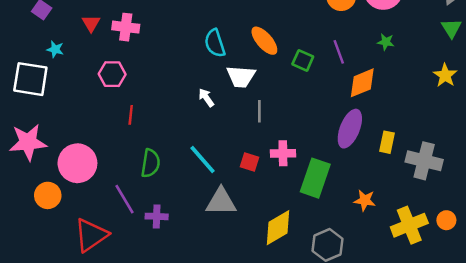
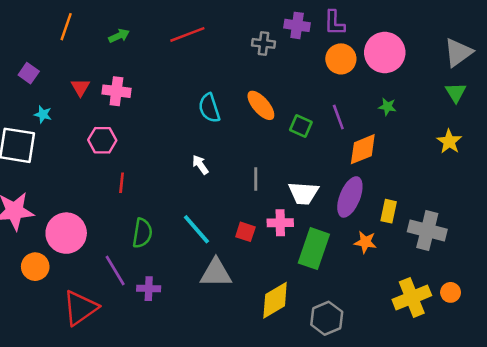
white trapezoid: (241, 77) -> (303, 193), moved
orange star: (365, 200) -> (365, 242), moved

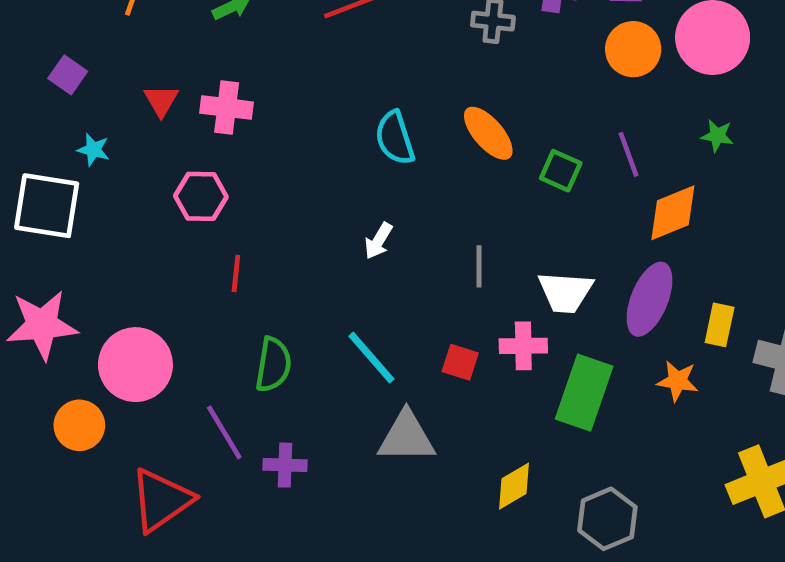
white arrow: (200, 165) -> (378, 241), turned -114
yellow diamond: (275, 300) -> (514, 486), size x0.7

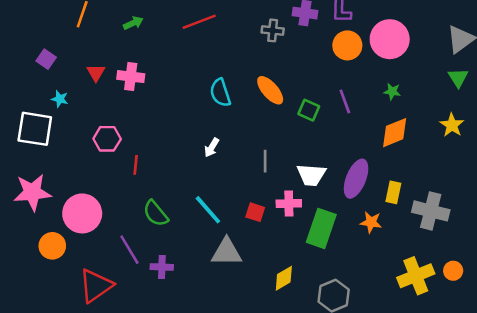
pink hexagon: (201, 196) -> (107, 139), moved
orange diamond: (673, 213) -> (395, 133), moved
green semicircle: (273, 365) -> (156, 213), turned 132

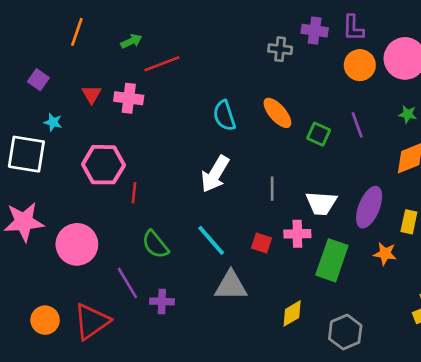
red line: (199, 22) -> (162, 64), moved
pink hexagon: (107, 139) -> (103, 165), size x1.4
white arrow: (212, 147) -> (215, 174), size x1.8
orange circle: (52, 246) -> (45, 320), moved

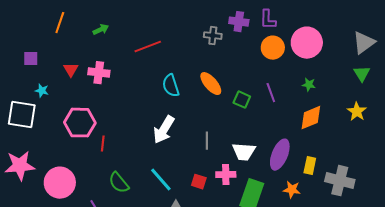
red line: (162, 64) -> (148, 47), moved
purple square: (38, 80) -> (31, 59), turned -35

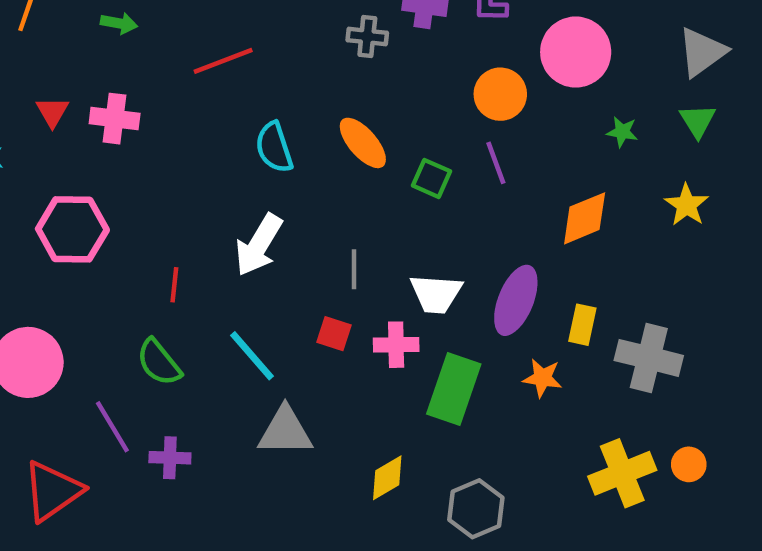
green arrow: (101, 30) -> (119, 23), turned 35
orange circle: (273, 48) -> (500, 94), moved
green star: (309, 85) -> (622, 132), moved
red line: (103, 144) -> (174, 285), moved
red square: (199, 182) -> (334, 334), moved

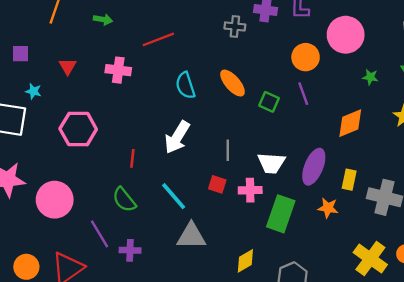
pink cross: (115, 119) -> (118, 70), moved
yellow cross: (622, 473) -> (370, 259), turned -32

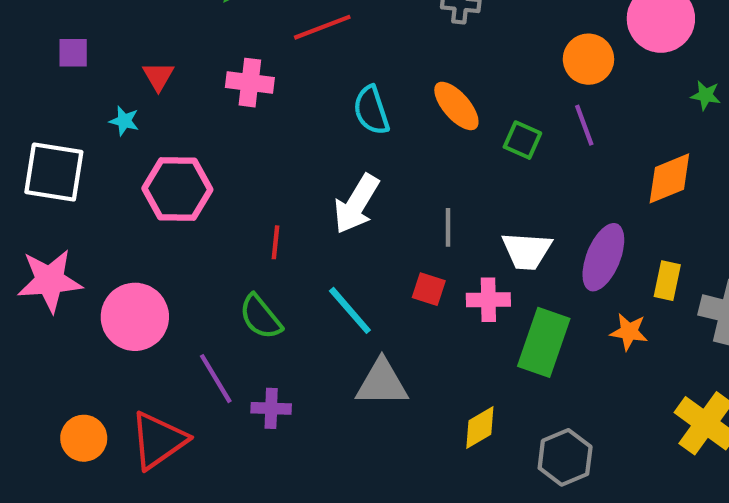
cyan star: (33, 91) -> (124, 121), moved

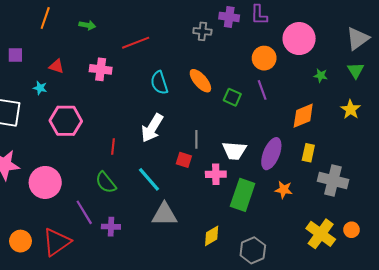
red triangle: (158, 76) -> (56, 66), turned -42
yellow rectangle: (667, 281) -> (308, 153), moved
red square: (429, 289) -> (184, 160), moved

